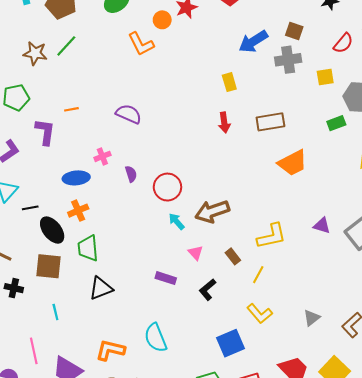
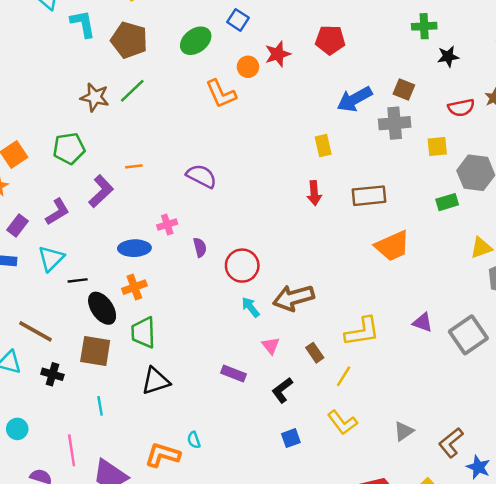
red semicircle: (343, 43) -> (461, 108), turned 35
purple L-shape: (45, 132) -> (101, 191), turned 36
cyan semicircle: (156, 338) -> (194, 440), moved, size x0.5
blue square: (230, 343) -> (291, 438), moved, size x0.6

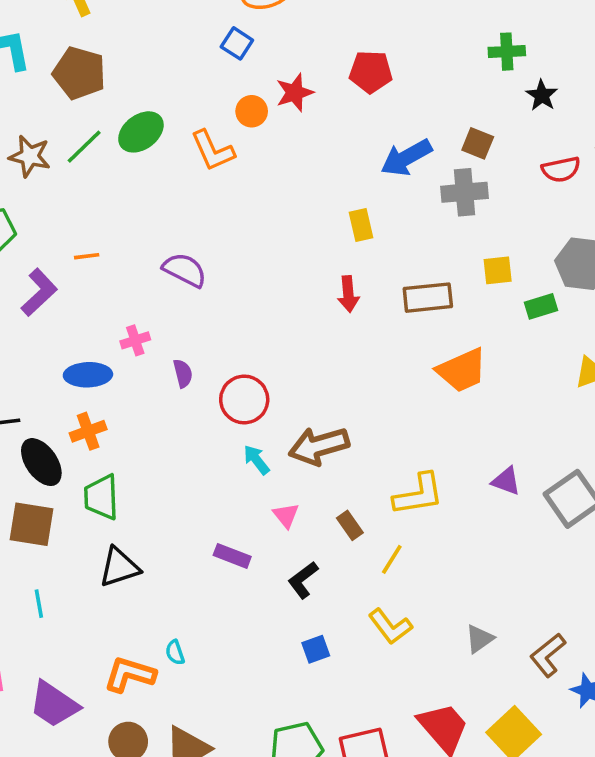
green ellipse: (196, 41) -> (141, 132), moved
black star: (448, 56) -> (542, 95), turned -30
yellow square: (437, 146) -> (498, 270), moved

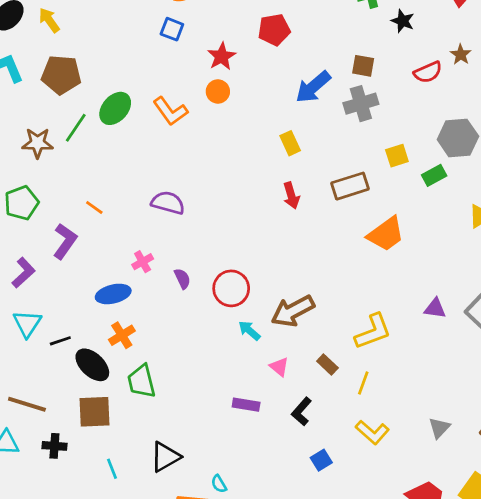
orange circle: (252, 111) -> (218, 91), moved
orange line: (87, 256) -> (94, 208), turned 54
black triangle: (119, 567) -> (165, 457), moved

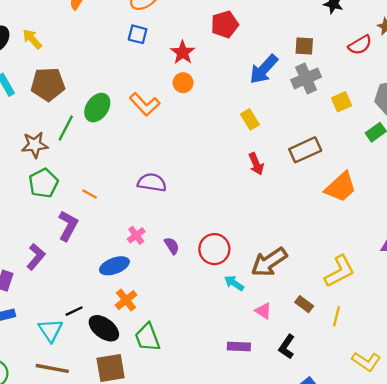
yellow square: (397, 156) -> (341, 102), moved
green pentagon: (22, 203) -> (43, 183), moved
cyan triangle: (27, 324) -> (51, 330), moved
yellow L-shape: (372, 432) -> (366, 361), moved

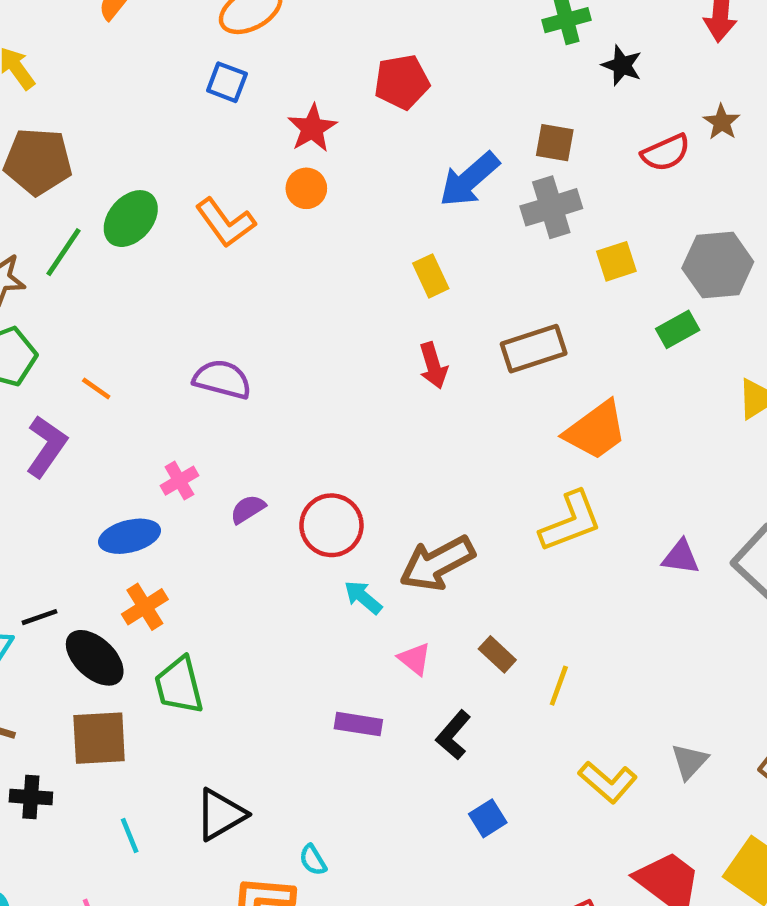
purple semicircle: (172, 246) -> (248, 509), turned -96
yellow L-shape: (340, 271) -> (571, 522), moved

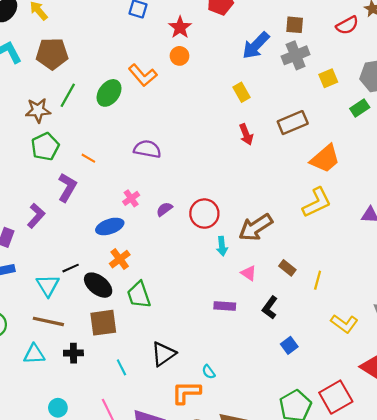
green ellipse: (131, 219) -> (109, 93), moved
cyan arrow: (363, 597) -> (222, 246), turned -132

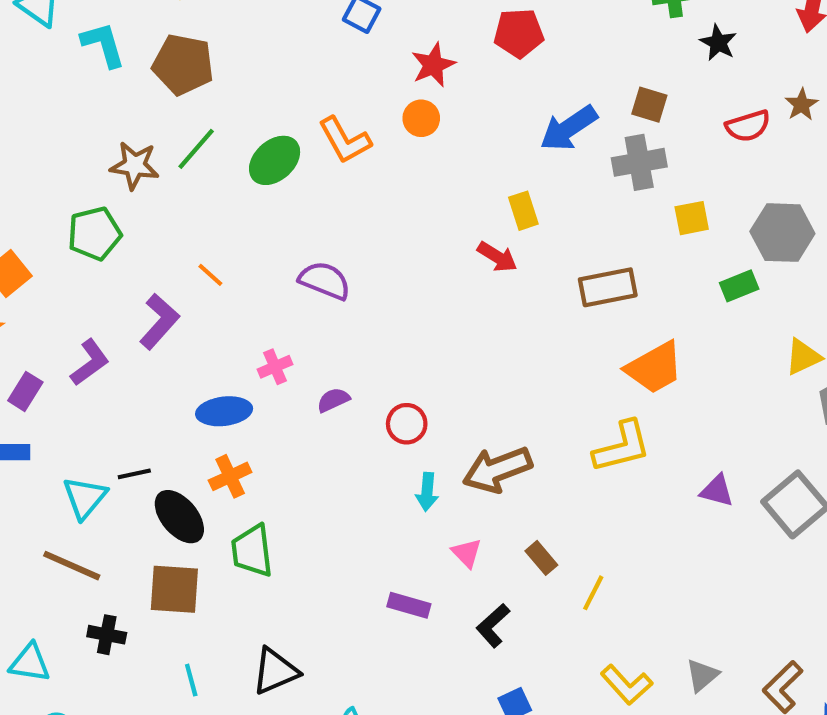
red arrow: (246, 134) -> (497, 257), moved, turned -48
green pentagon: (45, 147) -> (94, 234), moved
red circle: (204, 214) -> (407, 424), size x0.7
cyan triangle: (34, 354) -> (30, 663), moved

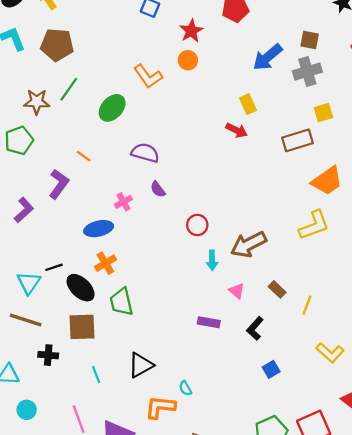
green ellipse: (275, 160) -> (112, 108), moved
yellow square: (692, 218) -> (323, 113), moved
purple semicircle: (333, 400) -> (158, 189), moved, turned -96

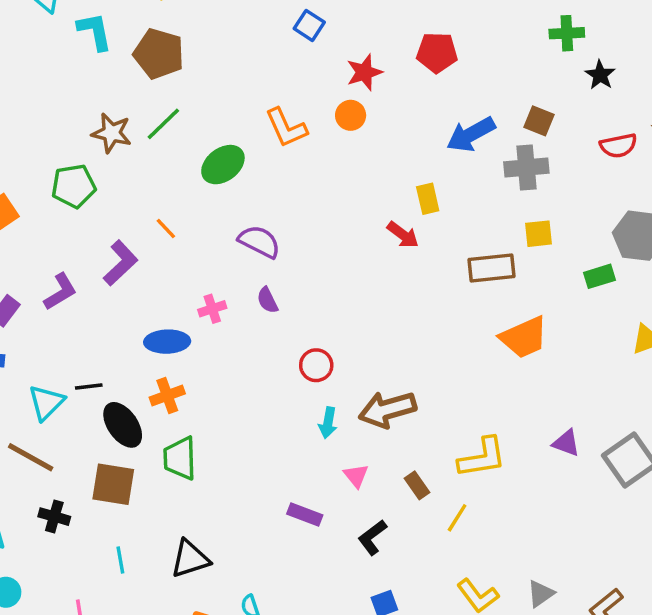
yellow L-shape: (314, 225) -> (482, 458), moved

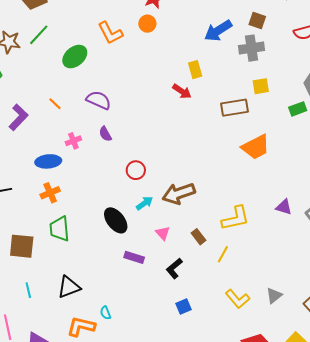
orange line: (166, 229) -> (55, 104), moved
cyan arrow: (328, 423) -> (145, 203), turned -132
black ellipse: (123, 425) -> (116, 220), moved

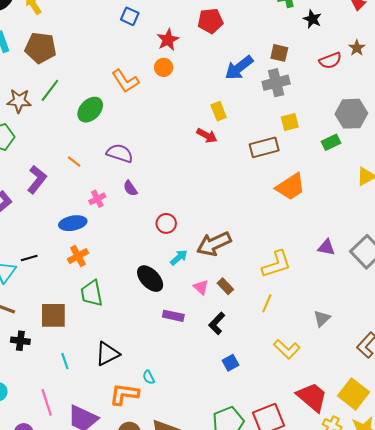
brown rectangle: (199, 237) -> (225, 286), moved
gray triangle: (274, 296) -> (322, 318), moved

